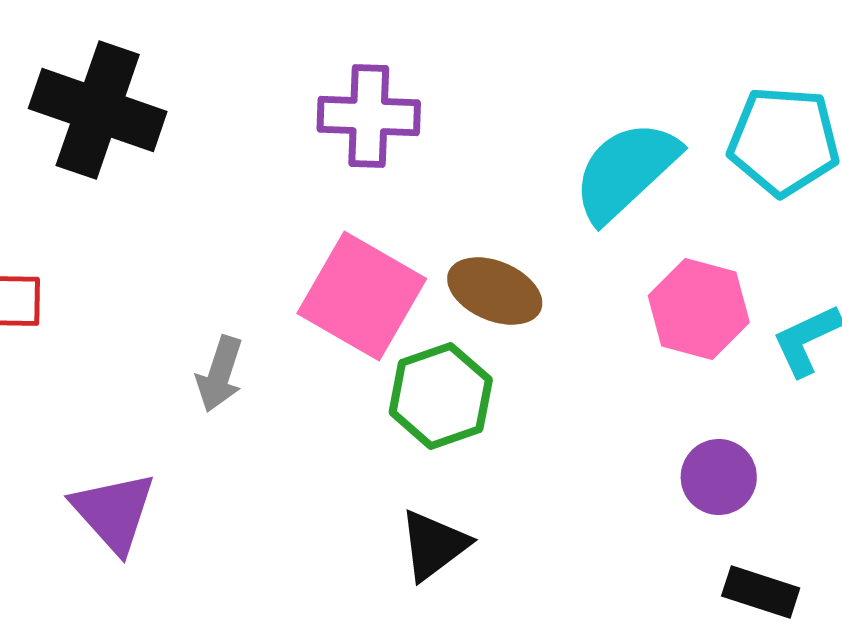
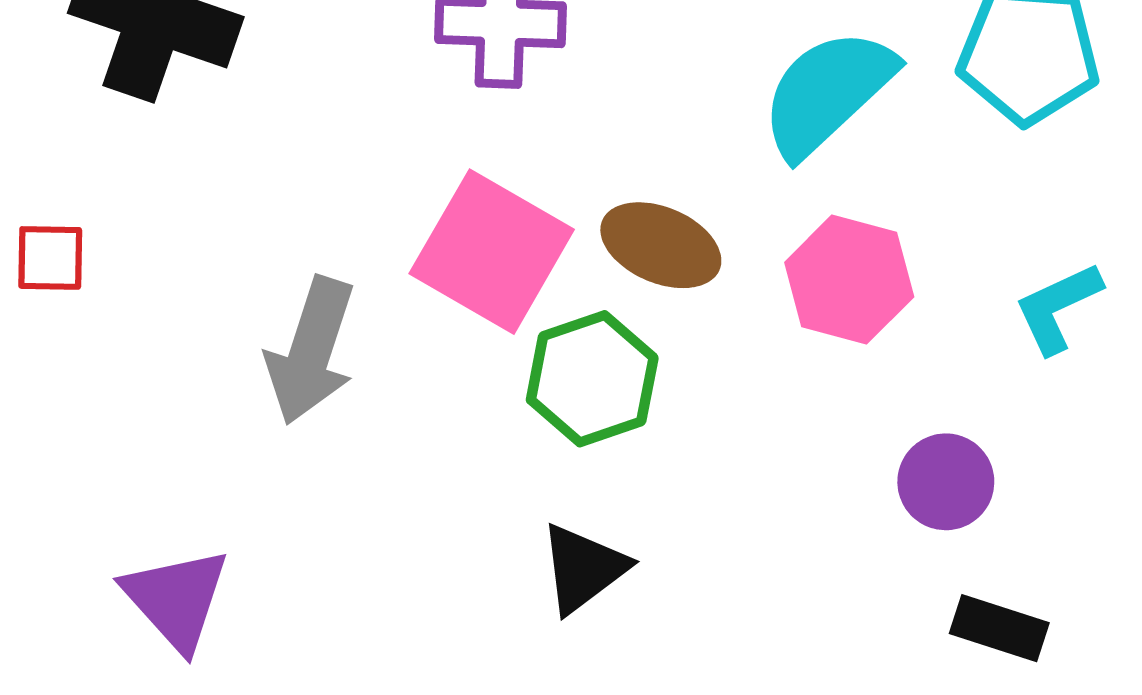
pink hexagon: (699, 309) -> (849, 280), moved
gray arrow: (220, 374) -> (311, 351), size x1.5
purple triangle: (114, 512) -> (176, 599), moved

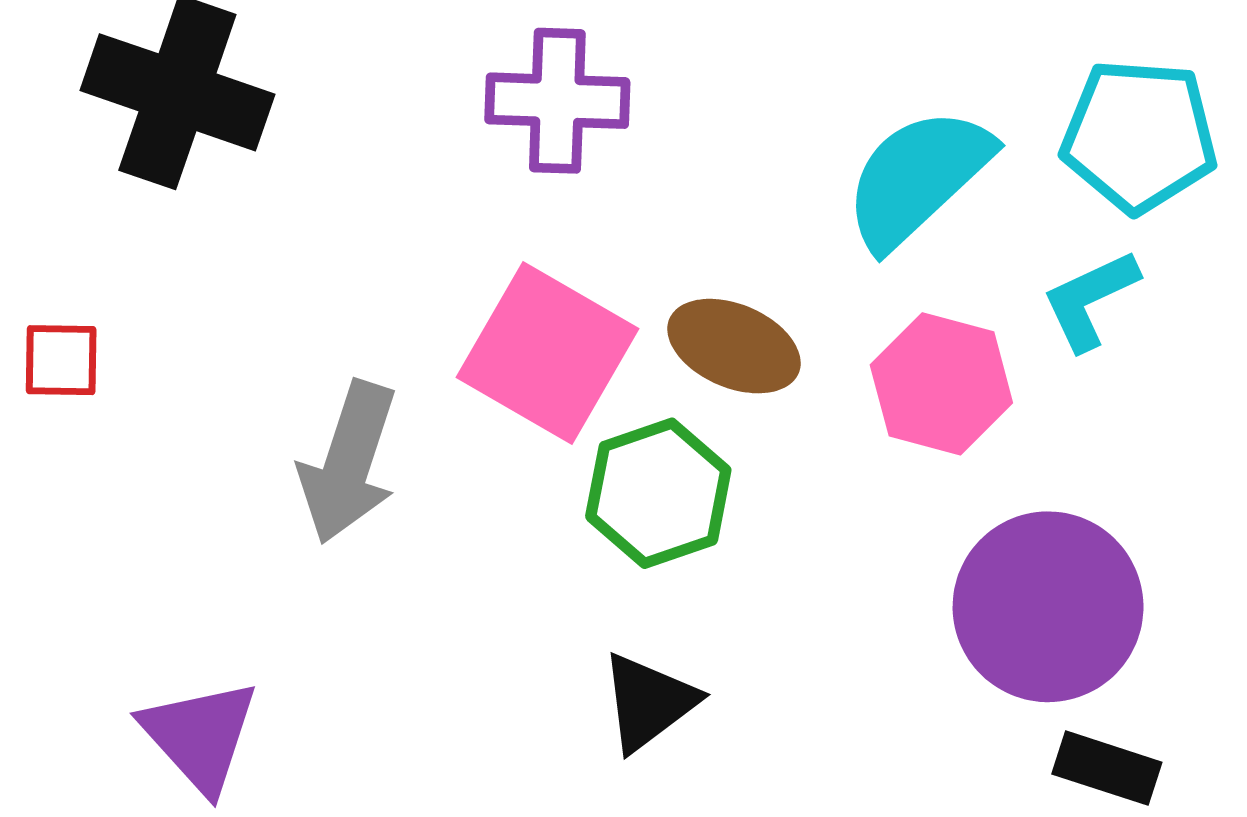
cyan L-shape: (1058, 308) -> (1090, 300), moved
purple circle: (946, 482) -> (1048, 607), size x1.8

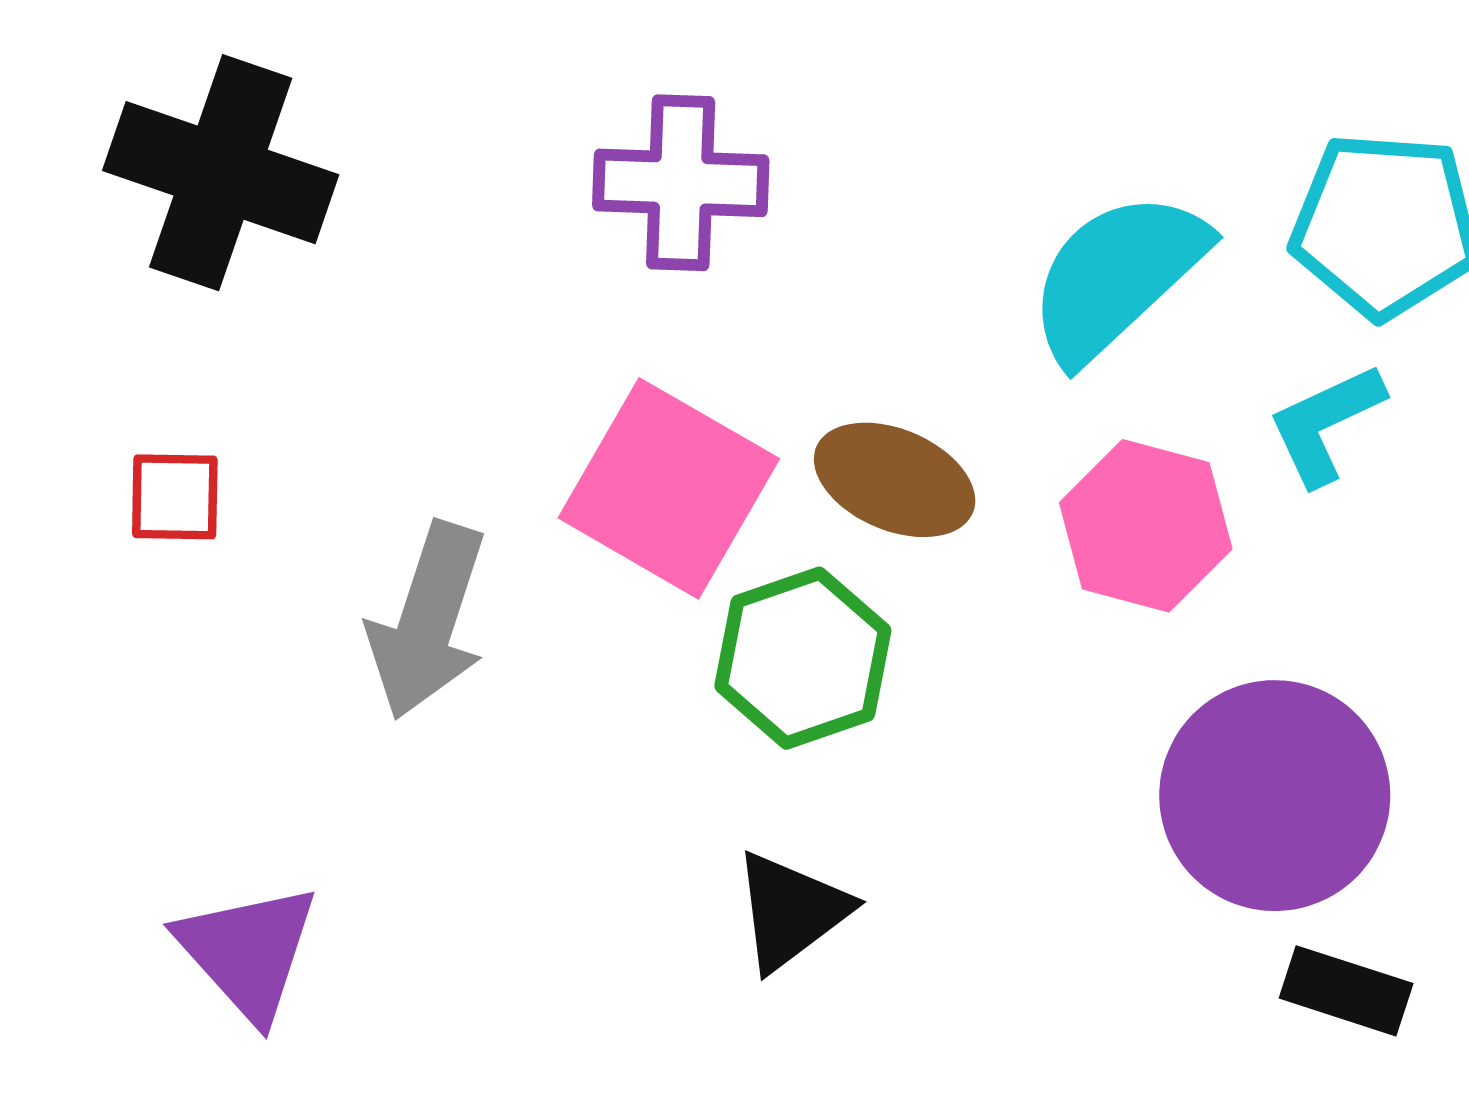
red square: (61, 360) -> (175, 497), moved

